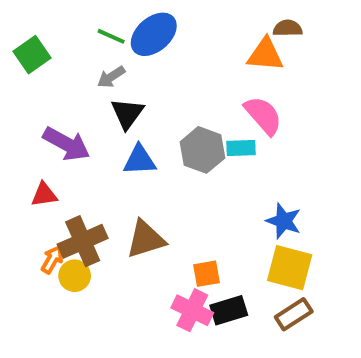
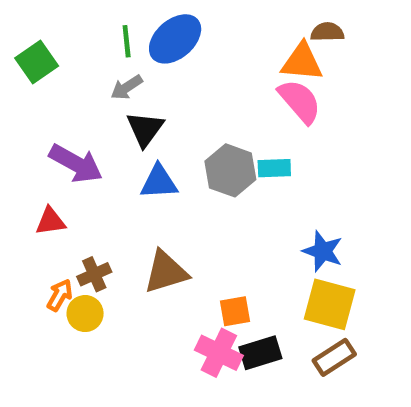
green line: (111, 36) -> (127, 41), turned 60
pink semicircle: (263, 115) -> (300, 101), moved
brown cross: (83, 241) -> (94, 274), size x0.6

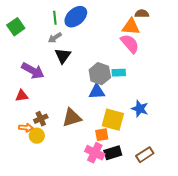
blue triangle: (159, 182) -> (97, 92), moved
orange arrow: (60, 295) -> (26, 128), turned 64
yellow square: (330, 304) -> (113, 120), moved

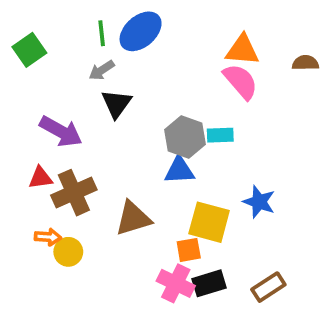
brown semicircle: (142, 14) -> (305, 63), moved
brown cross: (41, 119) -> (74, 193), moved, size x1.6

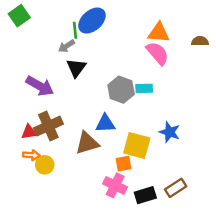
green line: (102, 33) -> (75, 30), moved
green square: (29, 50) -> (19, 16), moved
blue triangle: (179, 170) -> (105, 124), moved
red triangle: (40, 178) -> (29, 132), moved
black rectangle: (209, 283) -> (145, 195), moved

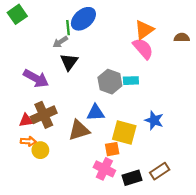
orange triangle: (159, 33) -> (144, 30), turned -40

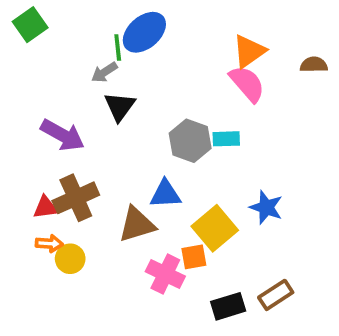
yellow square: (124, 132) -> (215, 228), turned 35
pink cross: (104, 169) -> (165, 274), moved

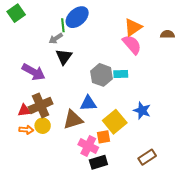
yellow circle: (70, 259) -> (43, 126), moved
black rectangle: (228, 306) -> (98, 162), moved

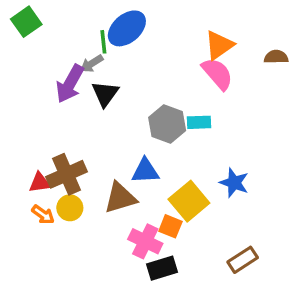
purple arrow: (33, 72) -> (70, 84), moved, turned 90
orange arrow: (26, 130) -> (43, 215), turned 32
orange square: (103, 137) -> (170, 226), turned 32

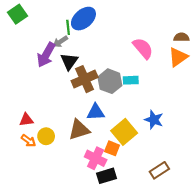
orange triangle: (219, 45) -> (178, 57), moved
brown cross: (67, 174) -> (85, 79), moved

